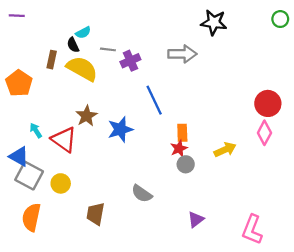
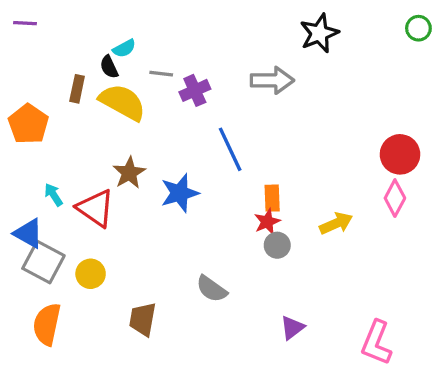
black star: (214, 22) -> (319, 33), turned -30

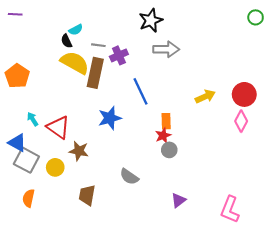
black star: (319, 33) -> (151, 20), moved
brown rectangle: (77, 89) -> (95, 73), moved, size x1.8
brown star: (129, 173) -> (79, 151), moved, turned -30
yellow arrow: (336, 223) -> (205, 97), moved
orange semicircle: (47, 324) -> (29, 198), size x0.7

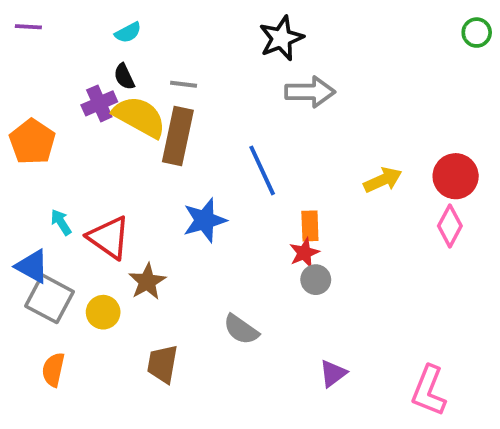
cyan semicircle: (76, 30) -> (128, 33), moved
purple cross: (119, 55) -> (99, 103), moved
brown star: (79, 151) -> (147, 282), turned 30

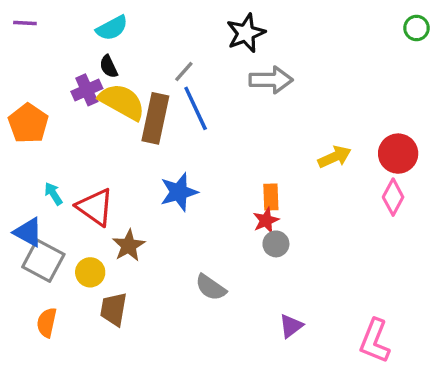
cyan semicircle: (128, 33) -> (112, 28), size x1.4
gray line: (184, 84) -> (184, 72), moved, turned -55
blue line: (262, 170) -> (196, 108), moved
brown trapezoid: (162, 364) -> (114, 309), moved

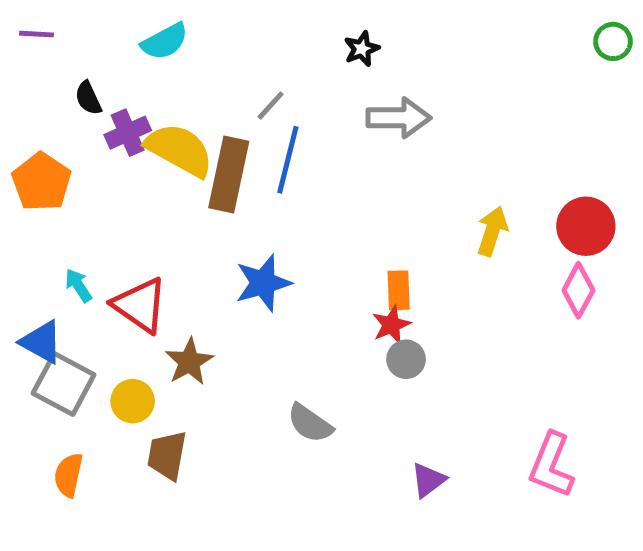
black star: (246, 33) -> (362, 49), size x0.6
black semicircle: (109, 67) -> (88, 98), moved
blue line: (196, 108) -> (288, 160), turned 39
yellow arrow: (335, 157) -> (492, 231), turned -48
pink L-shape: (375, 341) -> (551, 465), moved

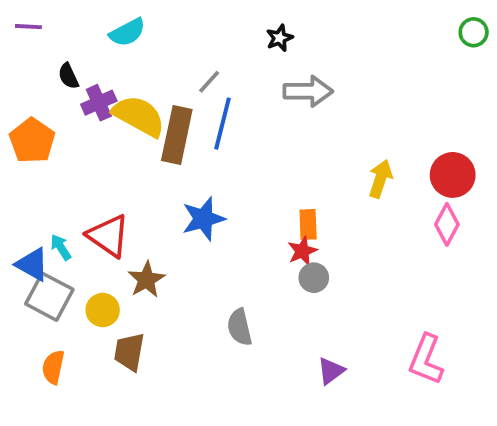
cyan arrow: (78, 285) -> (61, 247), moved
gray semicircle: (310, 423) -> (240, 327), turned 42

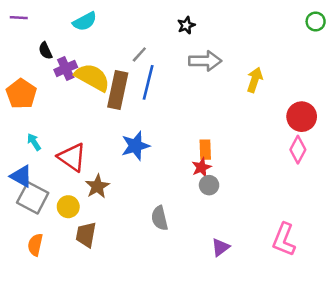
yellow arrow: (380, 179) -> (255, 80), moved
cyan arrow: (61, 247) -> (34, 142), moved

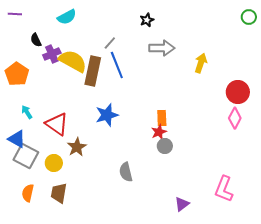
blue line: (148, 82) -> (117, 65), turned -36
brown trapezoid: (86, 235) -> (59, 193), moved
purple triangle: (220, 247) -> (182, 204), moved

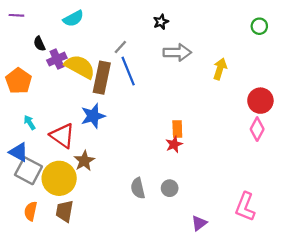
green circle: (249, 17) -> (259, 26), moved
blue star: (107, 115) -> (93, 116), moved
gray circle: (165, 146) -> (170, 188), moved
yellow circle: (54, 163) -> (59, 178), size x1.8

